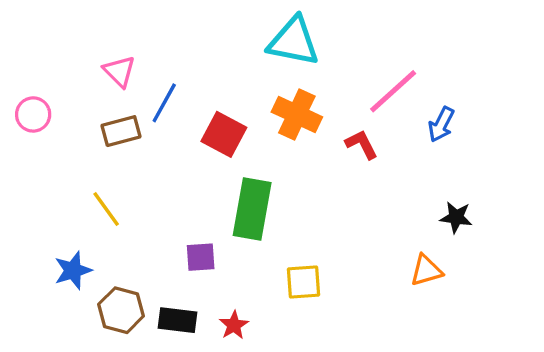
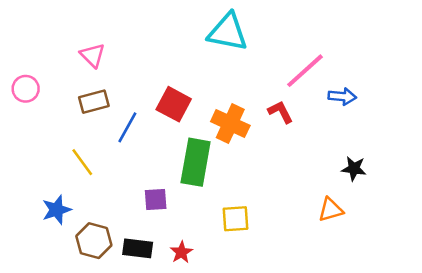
blue line: (164, 103) -> (127, 127), moved
orange cross: (297, 114) -> (230, 124), moved
blue arrow: (441, 124) -> (342, 96), turned -112

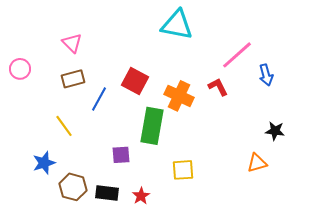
blue arrow: (342, 96) -> (266, 75), turned 70

